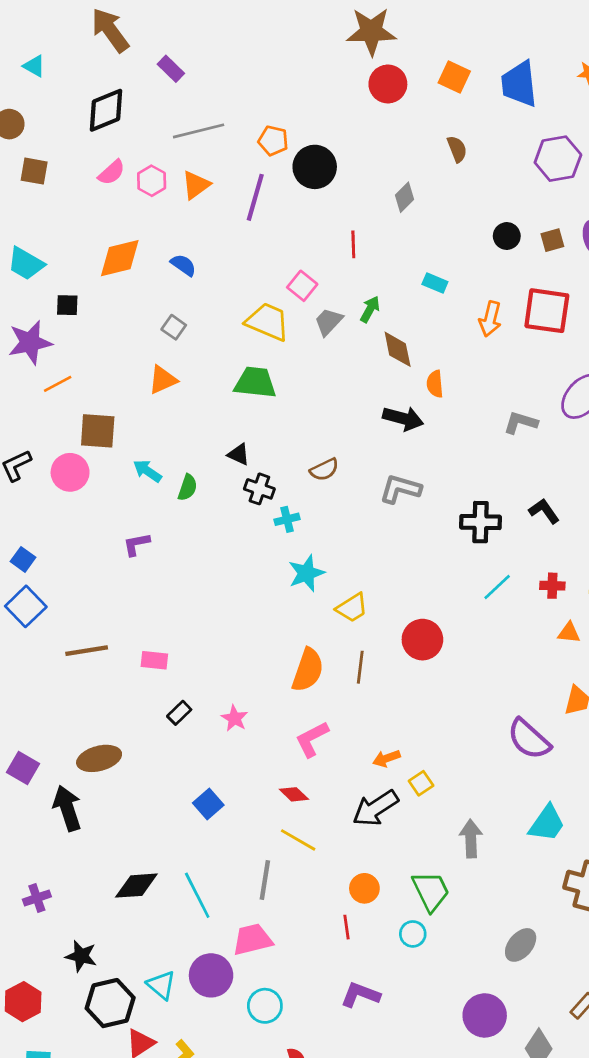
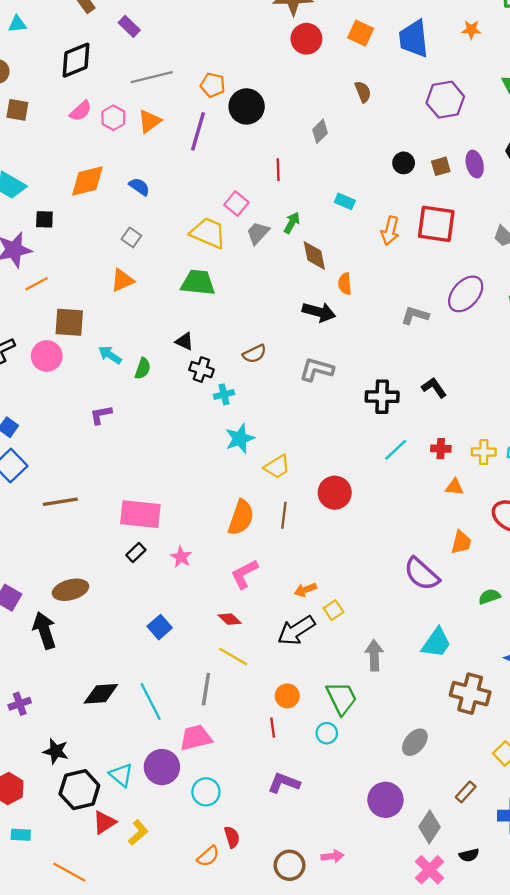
cyan triangle: (34, 66) -> (17, 24), turned -36
pink rectangle: (154, 660) -> (140, 514), moved, size x1.8

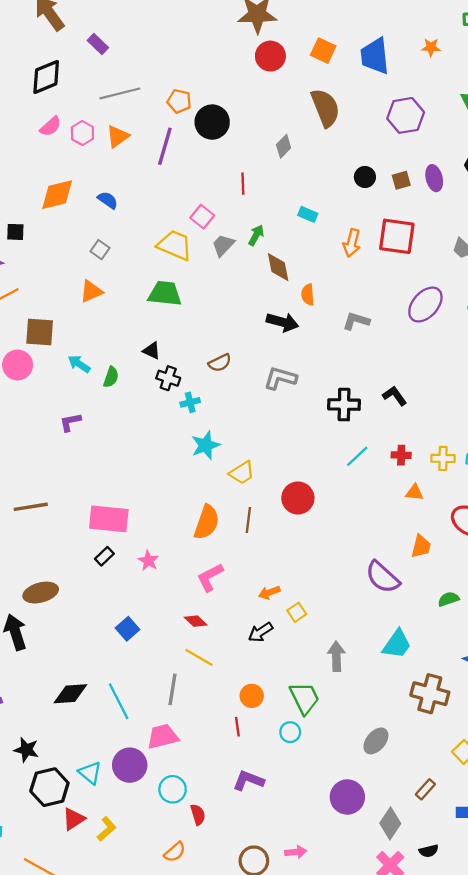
brown semicircle: (363, 92) -> (325, 108), size x1.8
gray L-shape: (415, 315) -> (356, 321), moved
black arrow: (296, 630) -> (261, 632), size x0.7
red semicircle: (232, 837) -> (198, 815), moved

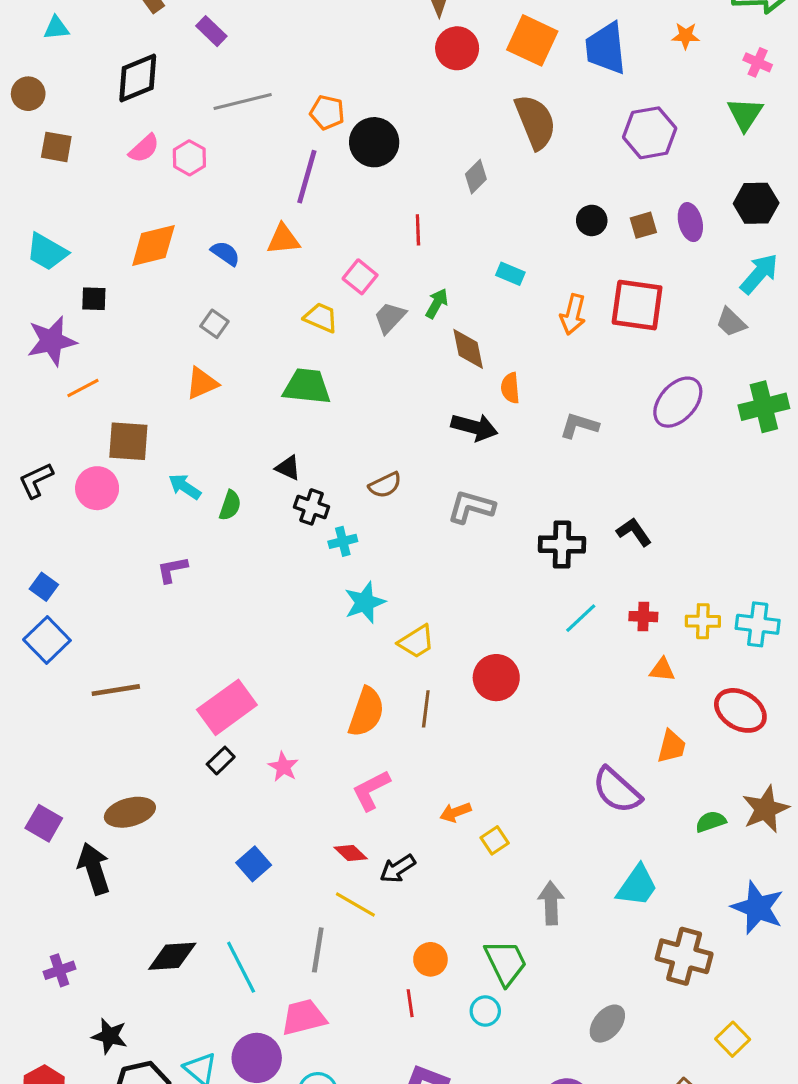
orange square: (323, 51) -> (532, 40), size x1.4
orange triangle: (118, 136) -> (283, 239), moved, turned 30
yellow trapezoid: (175, 245) -> (321, 318), size x0.7
pink rectangle: (109, 519) -> (227, 707), turned -42
black arrow: (261, 632) -> (398, 869), moved

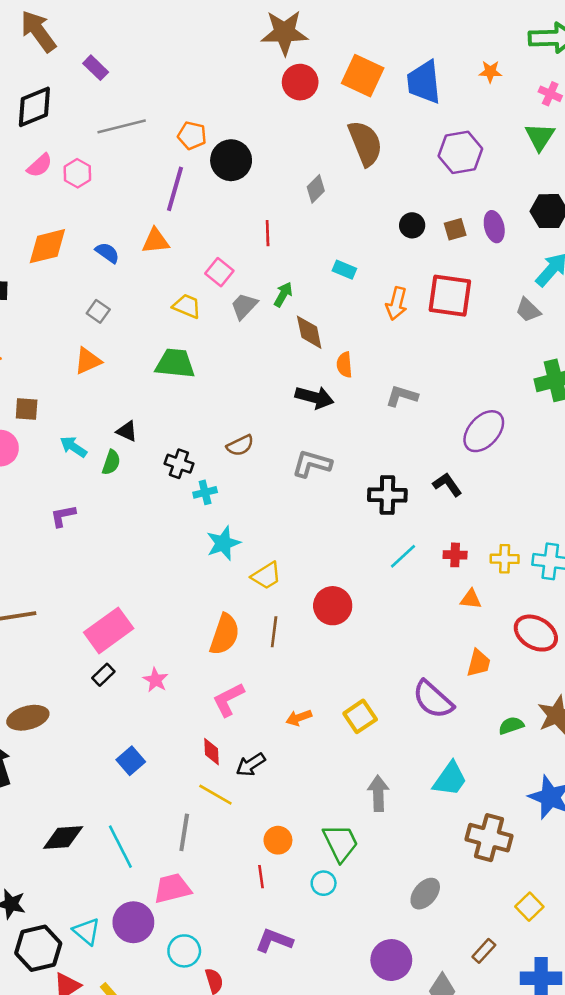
purple ellipse: (678, 402) -> (484, 431), moved
brown square: (128, 441) -> (27, 409), size x0.7
black triangle: (288, 468) -> (127, 431), moved
yellow square: (495, 840) -> (360, 716), moved, size x1.4
red diamond: (351, 853) -> (212, 752), turned 44

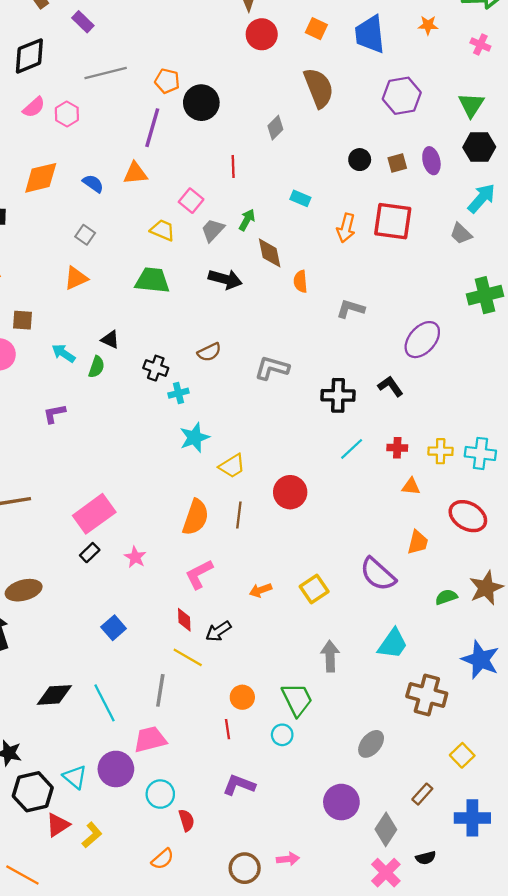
orange square: (363, 76) -> (316, 29), size x0.6
green triangle: (540, 137) -> (471, 105), moved
black arrow: (314, 397) -> (225, 279), moved

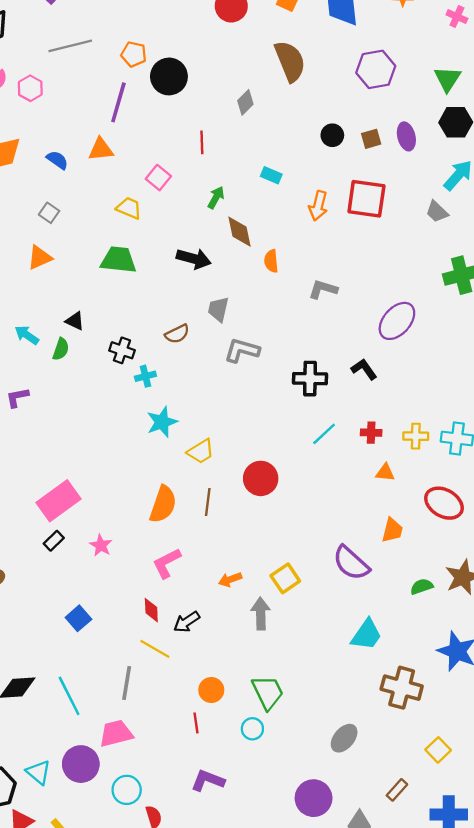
gray trapezoid: (213, 230) -> (218, 309), moved, turned -30
gray arrow: (330, 656) -> (261, 614), moved

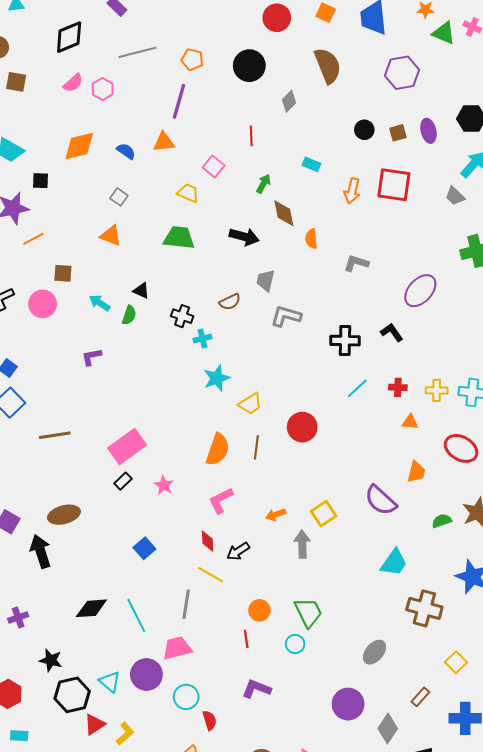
black circle: (169, 76) -> (249, 66), moved
green triangle: (448, 79) -> (444, 33), moved, turned -40
orange triangle: (40, 257) -> (111, 236), turned 45

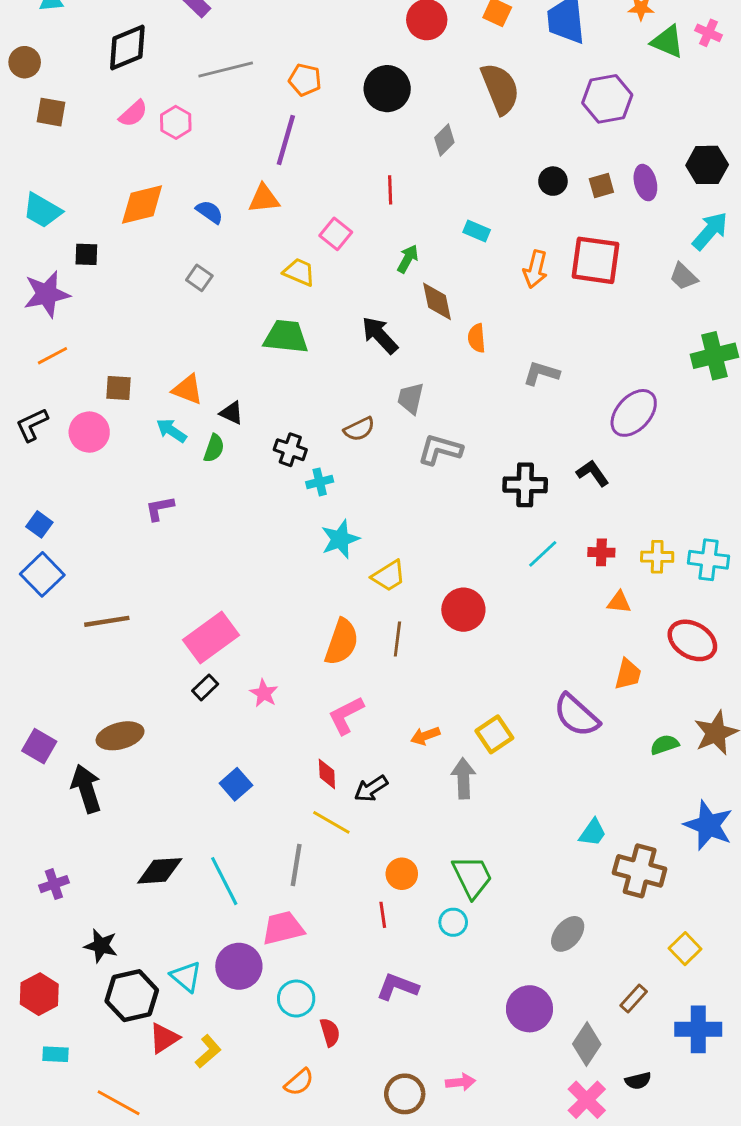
orange triangle: (111, 236) -> (188, 389), moved
black arrow: (244, 237) -> (380, 335), turned -148
orange line: (33, 239) -> (53, 356), moved
cyan trapezoid: (394, 563) -> (593, 833), moved, size x0.7

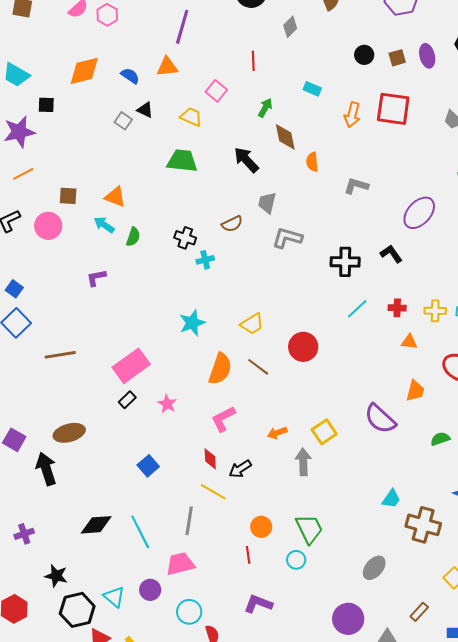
black triangle: (232, 413) -> (145, 110), moved
cyan star: (340, 539) -> (192, 323), moved
brown line: (397, 639) -> (258, 367), turned -60
purple circle: (239, 966) -> (150, 590), size x0.7

